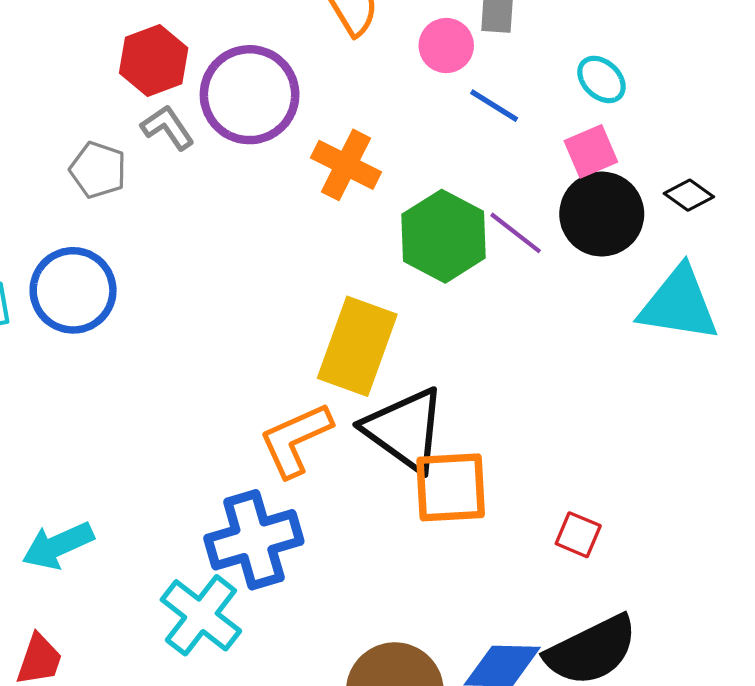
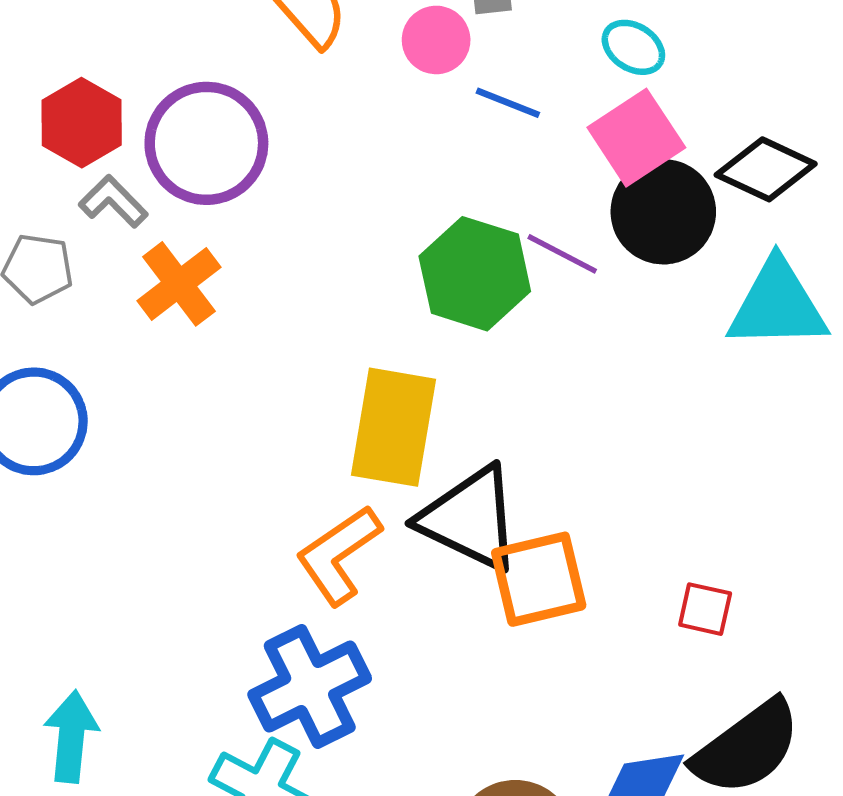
pink square: (591, 151) -> (636, 138), size x1.4
orange cross: (346, 165) -> (179, 284), moved, turned 36
black diamond: (689, 195) -> (766, 169), size x1.6
cyan arrow: (58, 545) -> (71, 737), turned 130

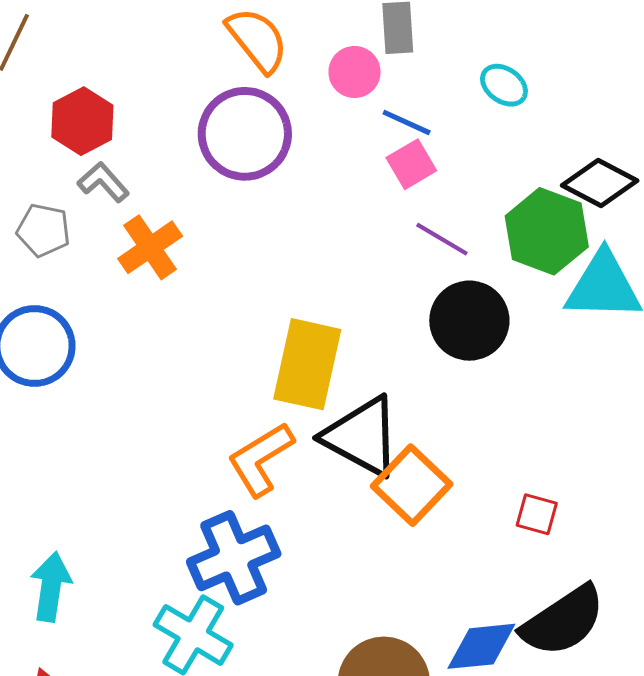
pink square: (636, 138) -> (411, 164), moved, size x0.7
purple circle: (206, 143) -> (245, 134), moved
black circle: (663, 212) -> (469, 321), moved
green hexagon: (475, 274) -> (547, 231), moved
orange square: (539, 579) -> (412, 485), turned -36

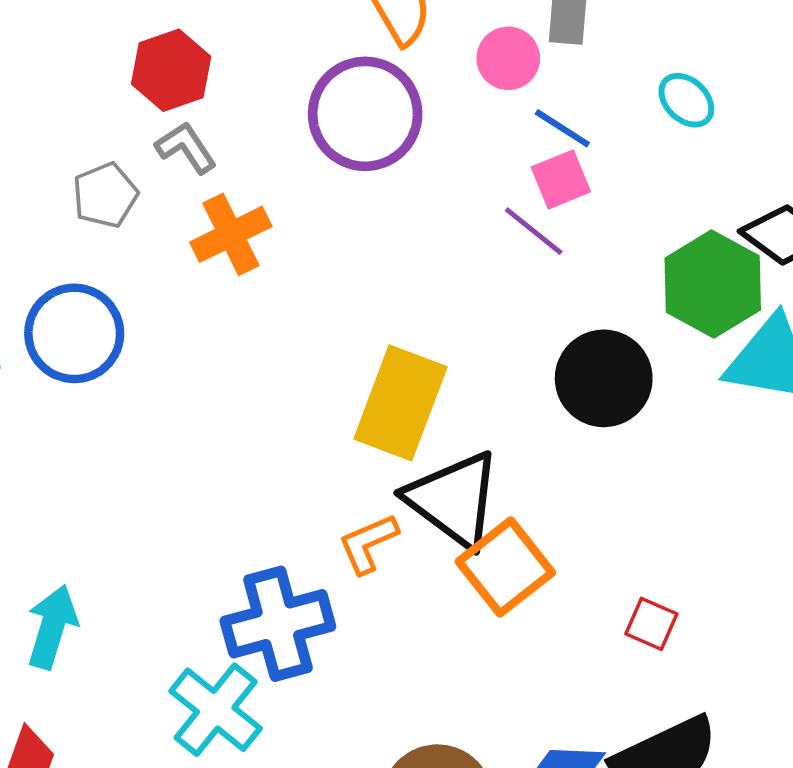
gray pentagon: (43, 230) -> (105, 195), turned 30
purple line: (442, 239) -> (534, 231), moved
orange L-shape: (261, 459) -> (368, 543), moved, size x0.7

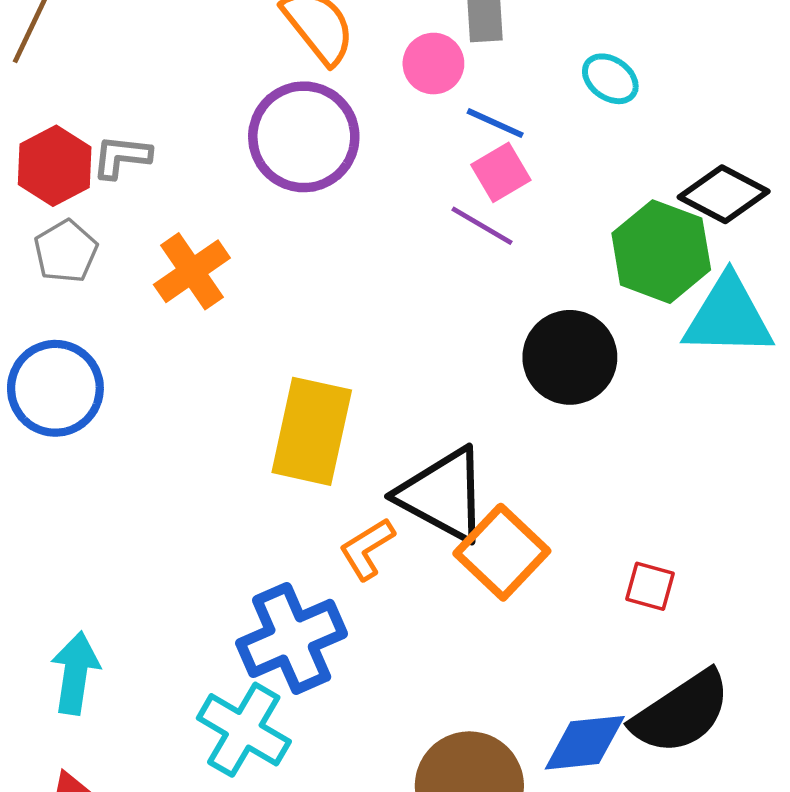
red hexagon: (171, 70) -> (55, 166), moved
gray L-shape: (186, 148) -> (122, 157), moved, turned -42
yellow rectangle: (400, 403) -> (312, 431), moved

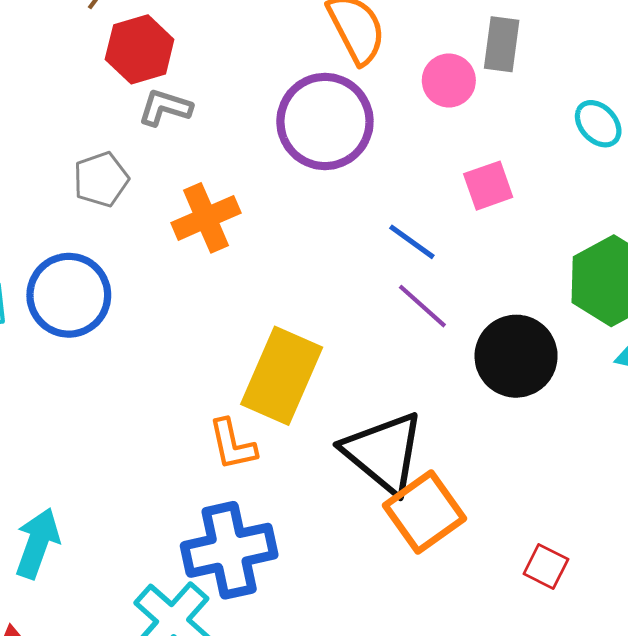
blue line: (495, 123) -> (412, 242), moved
red hexagon: (55, 166) -> (140, 49), moved
purple line: (482, 226) -> (422, 306), moved
orange L-shape: (367, 549) -> (232, 445), moved, turned -82

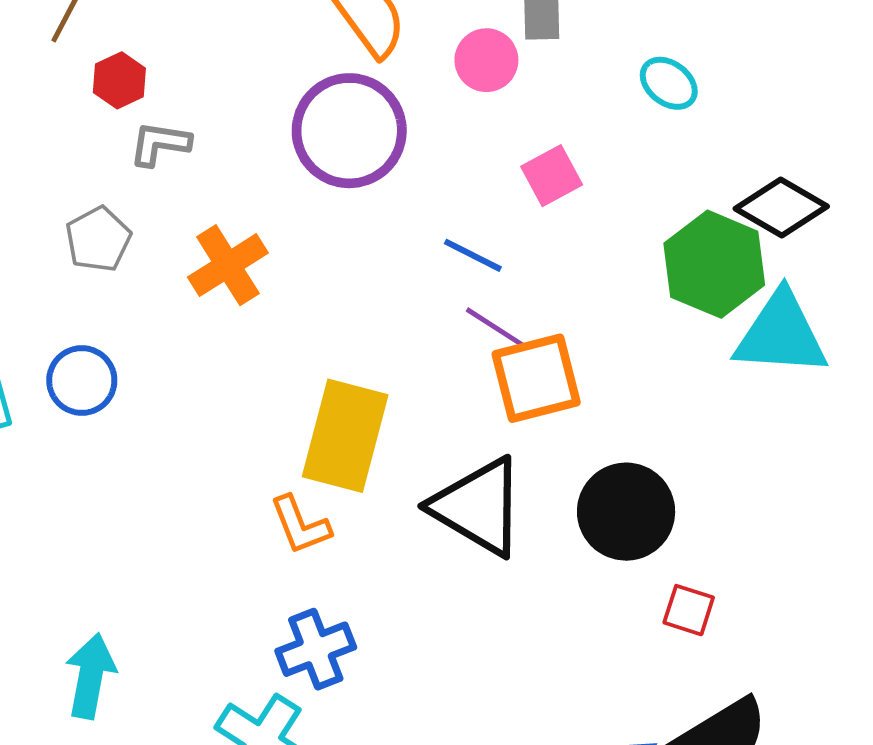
red hexagon: (140, 49) -> (119, 80), size x0.7
blue circle: (69, 295) -> (82, 381), size x0.7
black circle: (516, 356) -> (626, 512), moved
orange square: (425, 512) -> (536, 378), moved, turned 30
blue cross: (229, 550) -> (316, 649), size x0.7

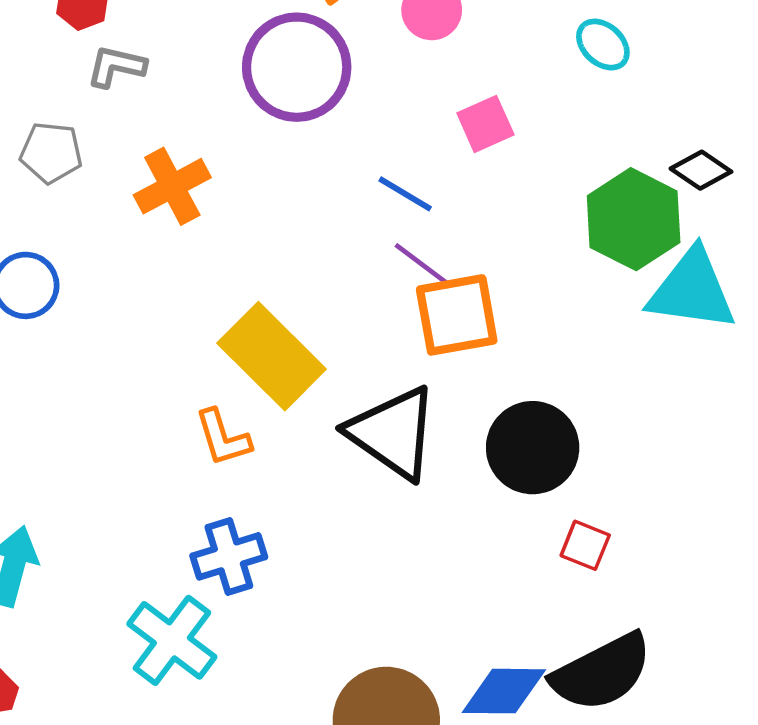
black diamond: (781, 208) -> (701, 170), size x0.7
gray pentagon: (98, 239) -> (51, 153), turned 30
yellow rectangle: (345, 436) -> (272, 356), turned -64

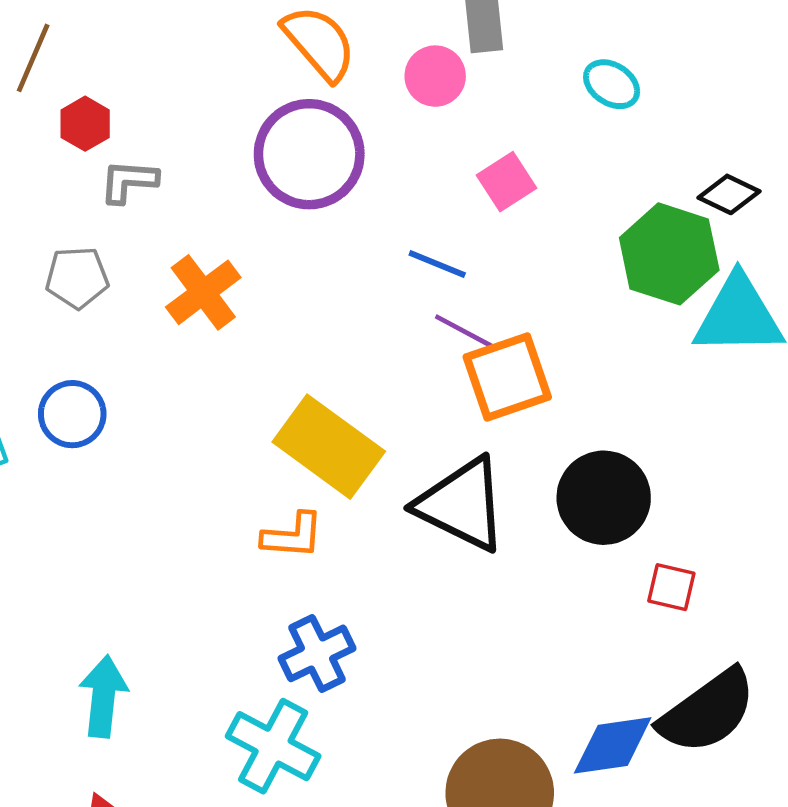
orange L-shape: (223, 438) -> (293, 536), turned -60

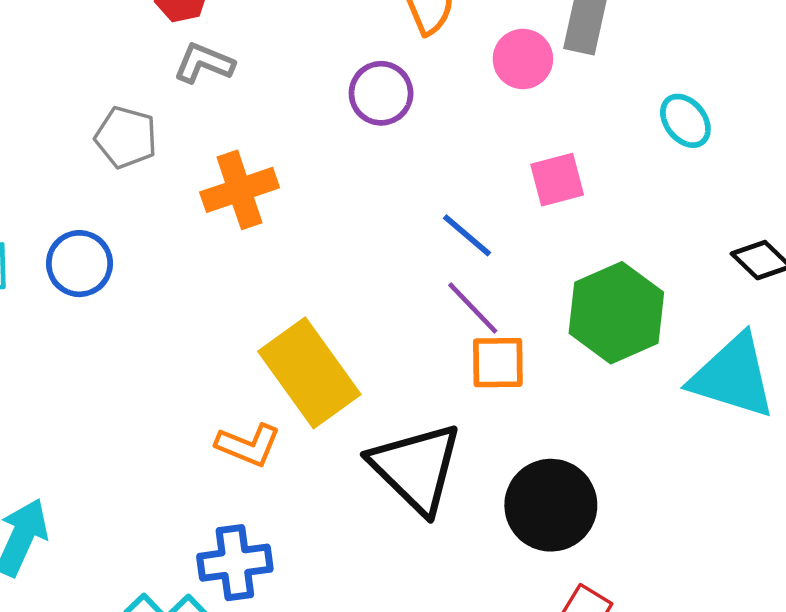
purple circle: (309, 154) -> (381, 93), size x0.6
green hexagon: (669, 254) -> (616, 313), moved
orange square: (507, 377) -> (498, 363), size x0.7

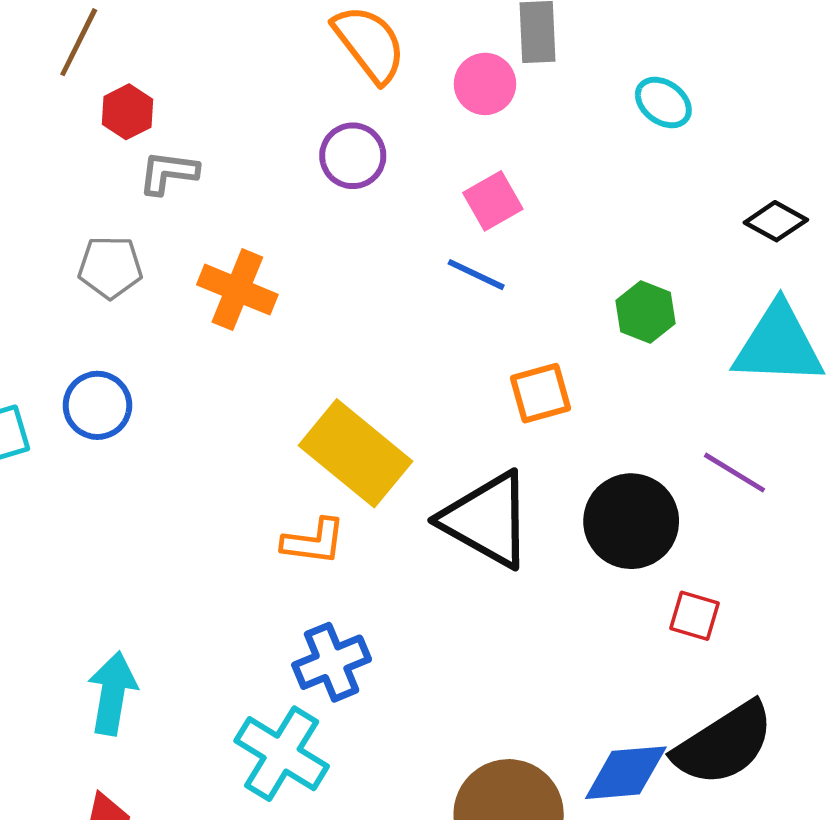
pink square: (557, 180) -> (493, 201), moved
orange cross: (240, 190) -> (237, 290), turned -34
purple line: (473, 308) -> (734, 473), moved
green hexagon: (616, 313) -> (645, 312), size x0.6

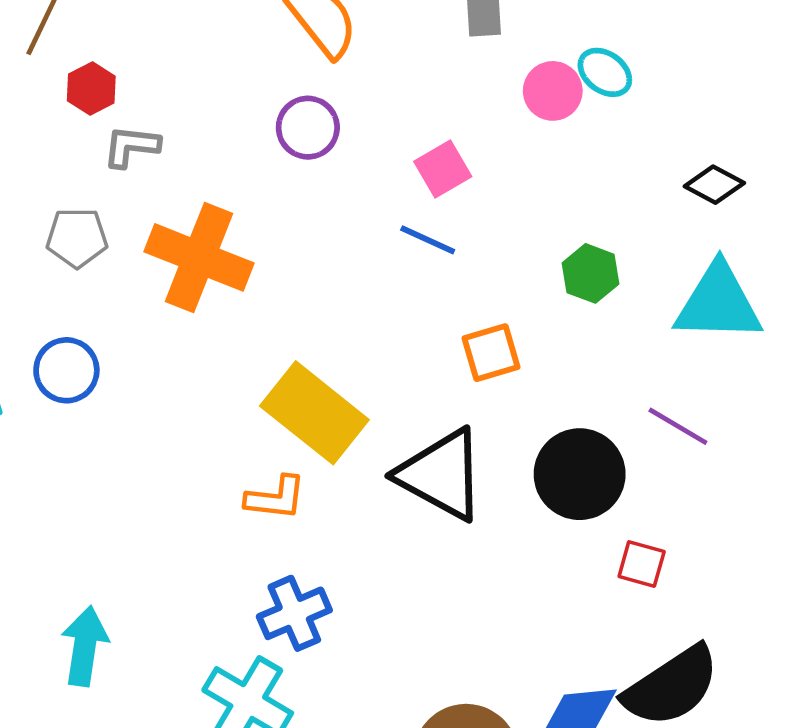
pink circle: (485, 84) -> (553, 91), moved
orange cross: (237, 290) -> (199, 257), size x1.4

